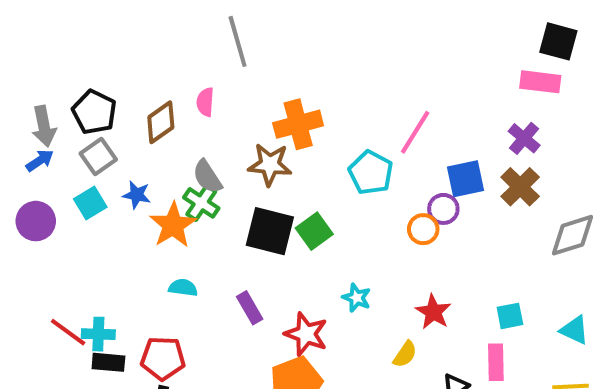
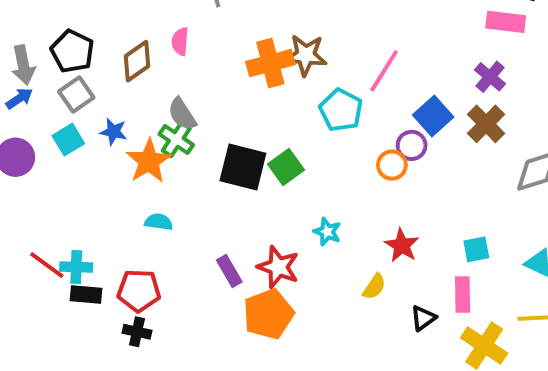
brown star: (270, 165) -> (306, 55), moved
blue square: (466, 179) -> (433, 116), turned -30
purple rectangle: (250, 308) -> (229, 271), moved

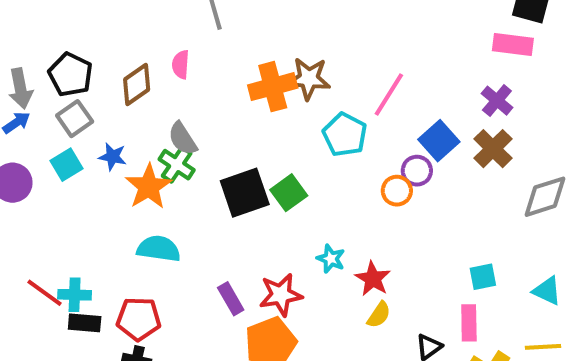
black square: (243, 167) -> (245, 193), turned -33
cyan semicircle: (159, 222) -> (159, 249), size x1.5
red star: (402, 245) -> (373, 279), moved
red star: (278, 267) -> (281, 295), turned -30

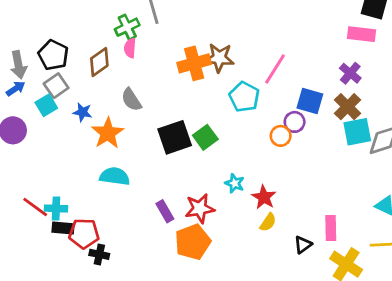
blue square: (439, 141) -> (310, 101), turned -32
cyan square: (67, 165) -> (46, 105), moved
green cross: (177, 165) -> (127, 27), moved, turned 30
cyan square: (483, 277) -> (357, 132), moved, size x1.5
red pentagon: (139, 319) -> (84, 234), moved

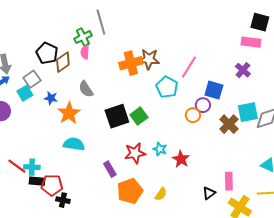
black pentagon: (53, 55) -> (47, 53), moved
brown cross: (348, 107) -> (229, 124), moved
red star: (200, 208) -> (135, 153), moved
yellow semicircle: (268, 222) -> (161, 194), moved

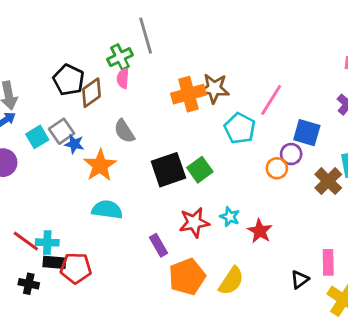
gray square: (32, 79) -> (62, 131), moved
yellow semicircle: (161, 194) -> (231, 281), size x1.5
black cross: (63, 200) -> (29, 284), moved

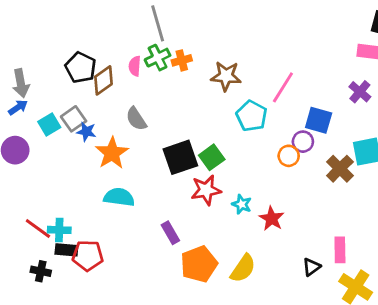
green cross: (120, 57) -> (158, 58), moved
orange cross: (188, 94) -> (182, 60), moved, size x0.6
red star: (194, 222) -> (206, 190), moved

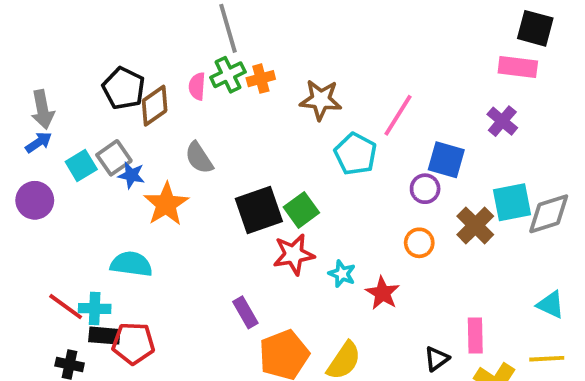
orange circle: (289, 156) -> (419, 243), moved
cyan semicircle: (119, 197) -> (131, 264), moved

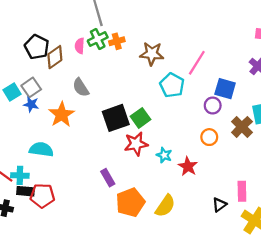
blue star: (131, 175) -> (31, 104), moved

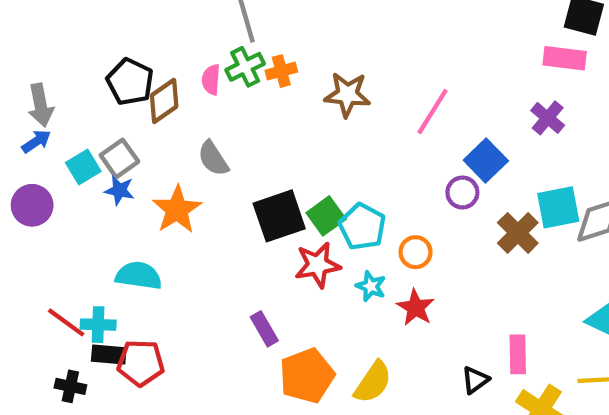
cyan pentagon: (172, 85) -> (362, 227), moved
blue square: (225, 89) -> (486, 161), turned 30
orange circle: (209, 137) -> (416, 252), moved

